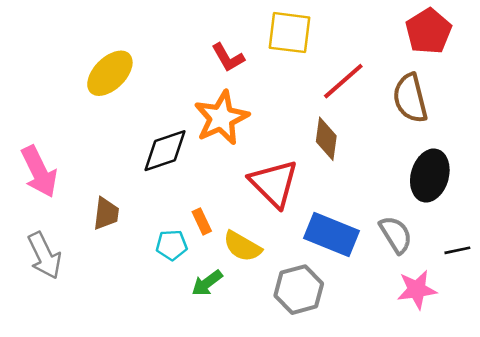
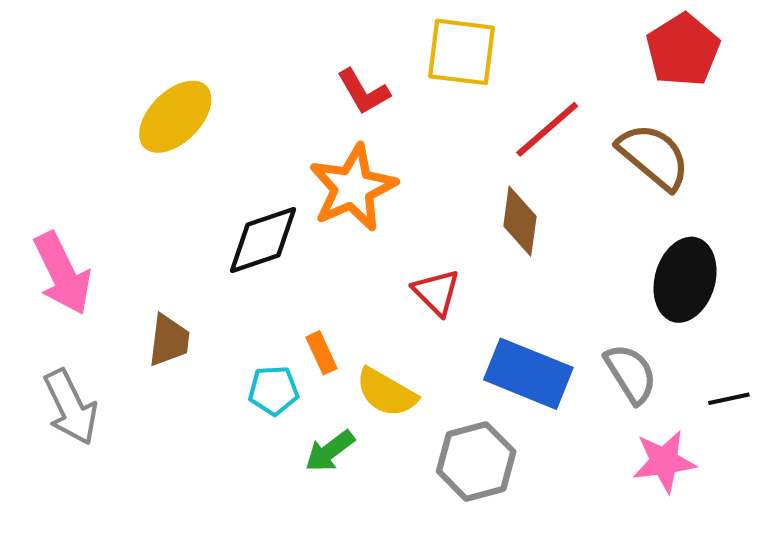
brown semicircle: (410, 98) -> (654, 156), turned 144
red triangle: (274, 183) -> (436, 292), size x0.6

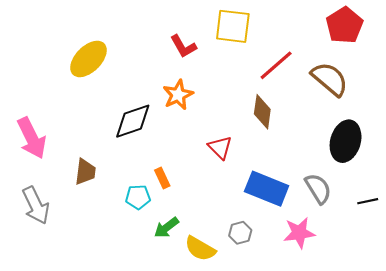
orange star: (353, 188) -> (178, 95), size x0.7
yellow semicircle: (386, 393) -> (200, 249), moved
gray hexagon: (476, 461) -> (240, 233), size x0.6
pink star: (664, 461) -> (299, 233), moved

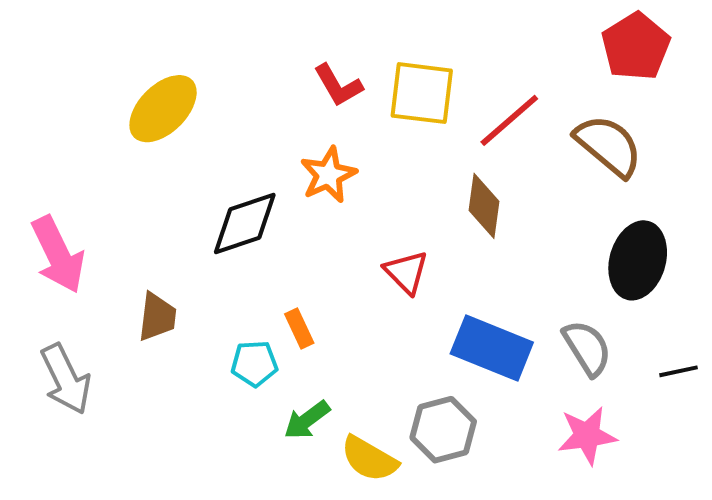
yellow square: (233, 26) -> (422, 93), moved
gray hexagon: (240, 233) -> (443, 430), size x1.5
pink star: (299, 233) -> (587, 436), moved

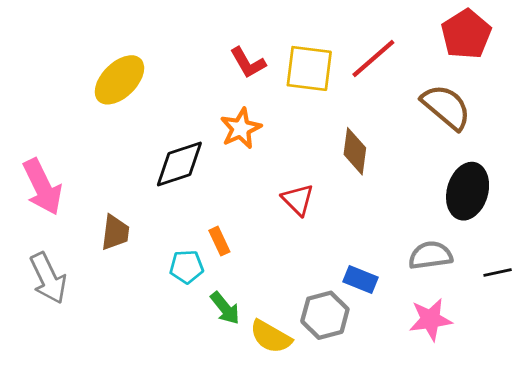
red line: (509, 120) -> (373, 58), moved
blue rectangle: (492, 348) -> (361, 280), moved, size x0.6
gray semicircle: (587, 348) -> (430, 255), turned -66
green arrow: (307, 420) -> (225, 308), turned -92

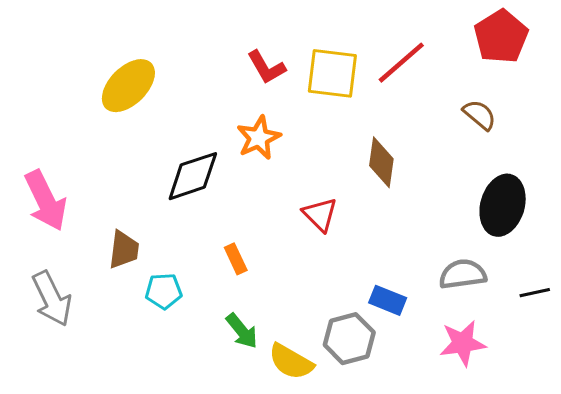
brown semicircle: (446, 107) -> (480, 115), size x0.6
cyan pentagon: (187, 267) -> (164, 291), moved

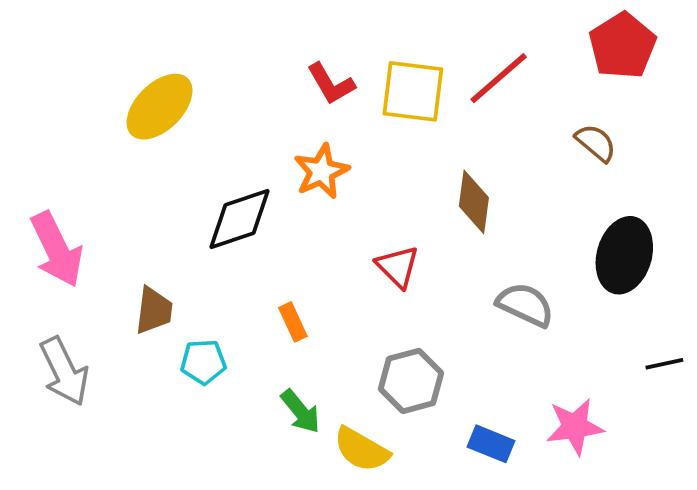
gray semicircle: (463, 274) -> (525, 305), moved, turned 33
blue rectangle: (388, 300) -> (491, 444), moved
gray hexagon: (349, 339) -> (411, 381), moved

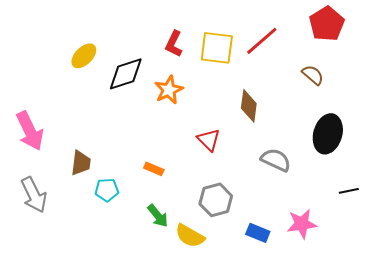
red L-shape: (331, 84) -> (174, 44), turned 56
yellow ellipse: (160, 107) -> (84, 56), size x0.7
black diamond: (240, 219) -> (126, 74), moved
orange rectangle: (293, 322) -> (154, 169), turned -42

